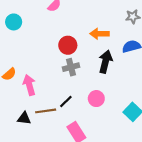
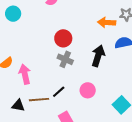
orange arrow: (99, 34) -> (107, 22), moved
gray cross: (71, 67) -> (65, 59), turned 35

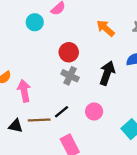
cyan circle: (13, 14) -> (35, 22), moved
orange arrow: (107, 22) -> (106, 28), moved, turned 36

